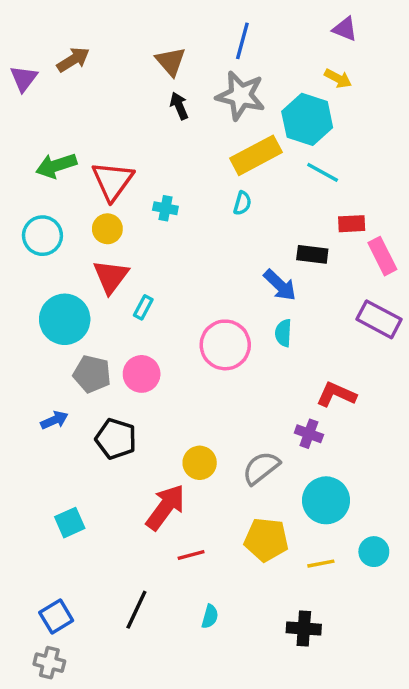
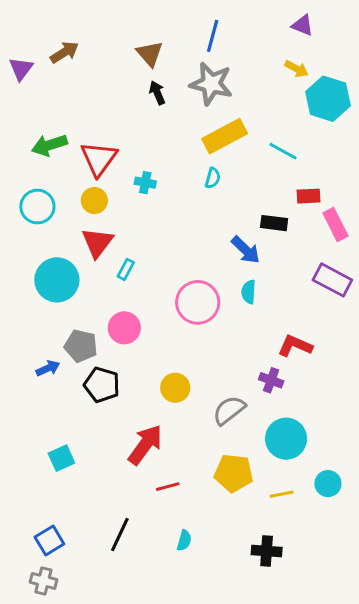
cyan hexagon: (307, 119) -> (328, 99), moved
gray pentagon: (92, 374) -> (81, 346), moved
yellow circle: (200, 463) -> (175, 388), moved

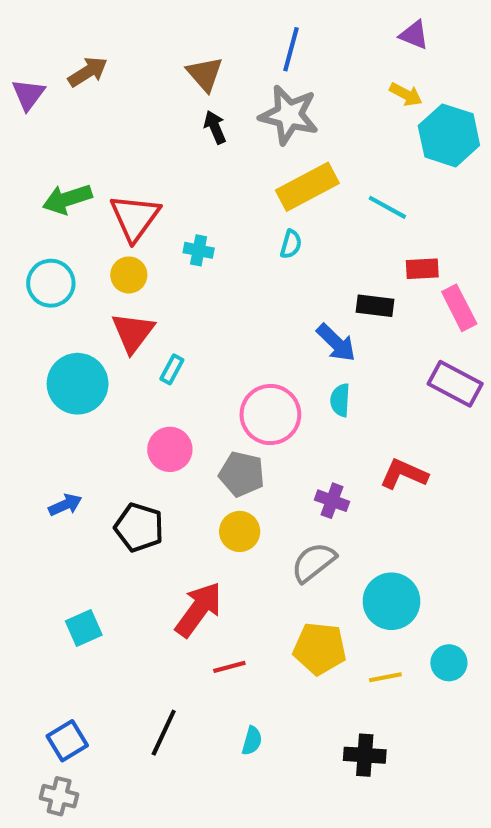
gray pentagon: (81, 346) -> (242, 474), moved
purple cross: (271, 380) -> (332, 501), moved

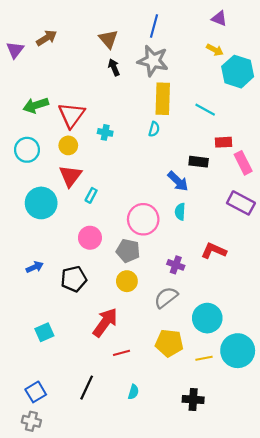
yellow rectangle: (307, 187) -> (163, 99), turned -60
black pentagon: (139, 527) -> (74, 279), turned -30
cyan circle: (449, 663) -> (238, 351), size x1.8

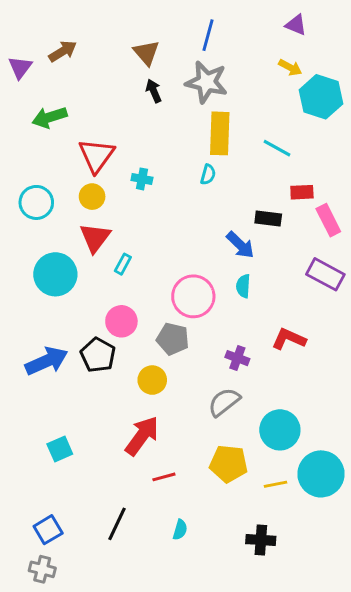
green arrow: (36, 105) -> (49, 117), moved
blue arrow: (35, 267) -> (47, 361), size x1.8
black pentagon: (74, 279) -> (98, 355), moved, turned -30
yellow circle: (127, 281) -> (152, 380), moved

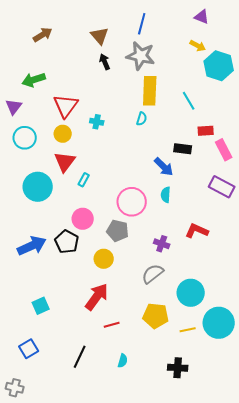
purple triangle: (20, 67) -> (14, 107), moved
cyan line: (277, 148) -> (189, 101), turned 30
blue square: (48, 530) -> (29, 349), moved
gray cross: (42, 569) -> (15, 388), moved

